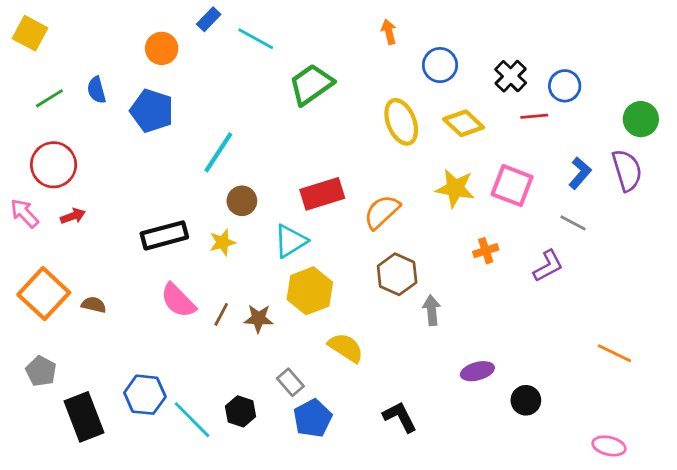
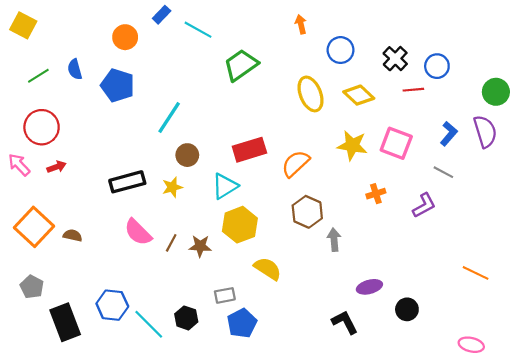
gray rectangle: (290, 382) -> (225, 295), turned -60
black L-shape: (400, 417) -> (345, 322), moved

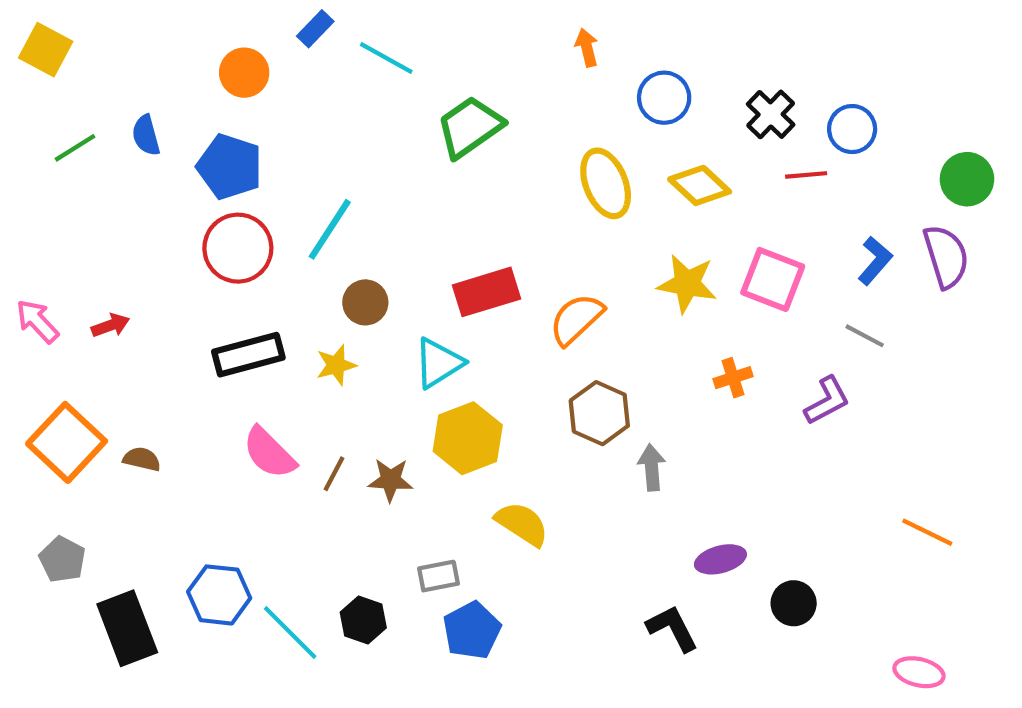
red circle: (42, 127) -> (238, 248), moved

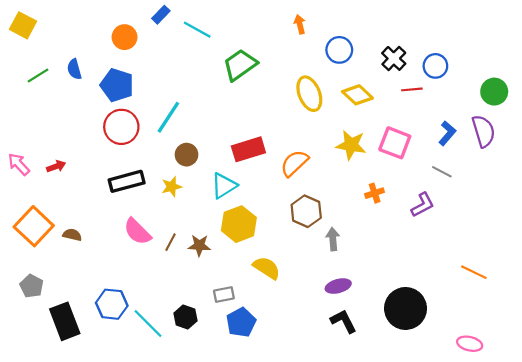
purple ellipse: (720, 559) -> (338, 286), moved
black circle: (794, 603) -> (406, 308), size x1.8

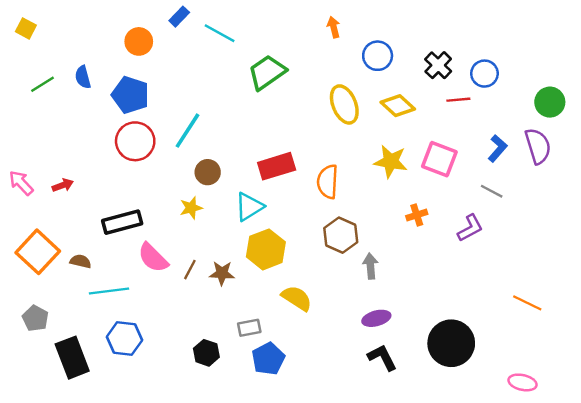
yellow square: (23, 25) -> (26, 28), size x0.7
orange semicircle: (294, 163) -> (328, 182), turned -44
black rectangle: (127, 181) -> (122, 222), moved
cyan line: (148, 323) -> (109, 291), moved, turned -52

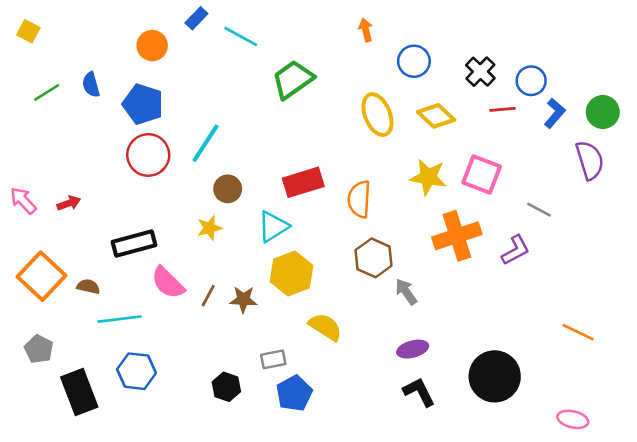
blue L-shape: (498, 148) -> (555, 113), moved
orange cross: (417, 215) -> (457, 236), size x2.0
gray arrow: (370, 266) -> (406, 292), turned -30

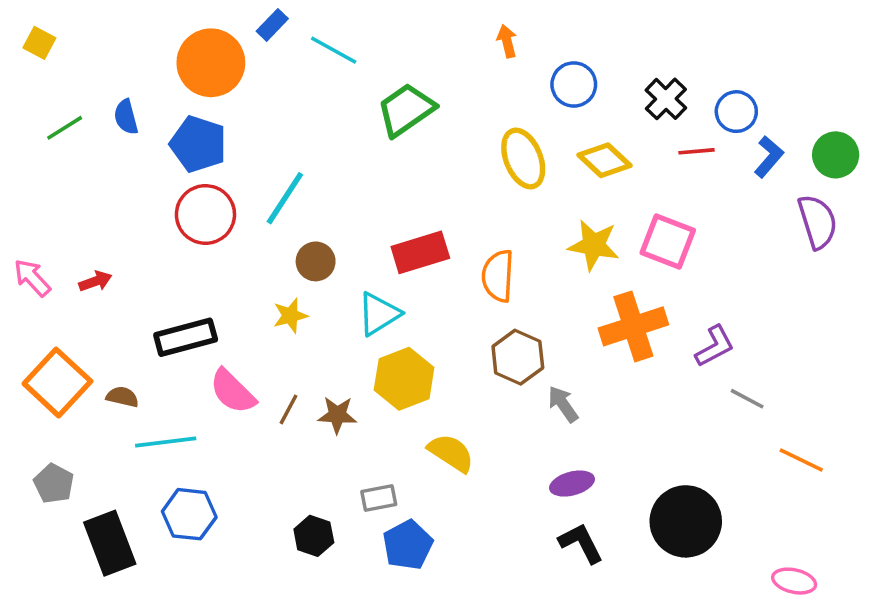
orange circle: (152, 46) -> (211, 63), size x1.6
gray line: (539, 210) -> (747, 399), moved

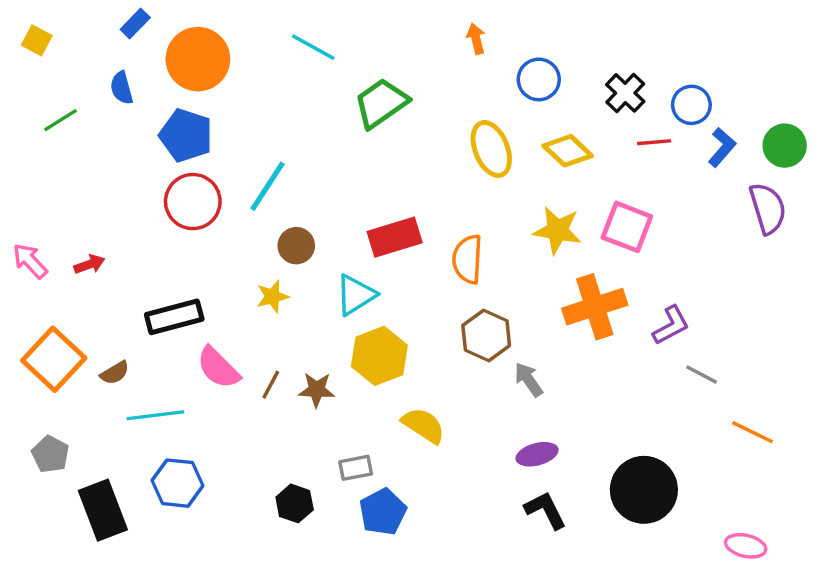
blue rectangle: (272, 25) -> (135, 23), moved
blue semicircle: (126, 117) -> (122, 88), moved
brown semicircle: (122, 397) -> (115, 373), turned 136

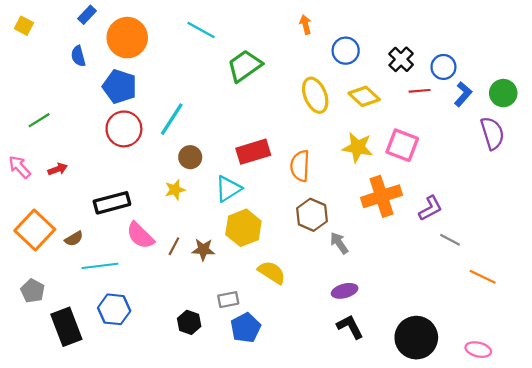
green line: (61, 120) -> (39, 120), moved
black circle: (644, 490) -> (416, 338), moved

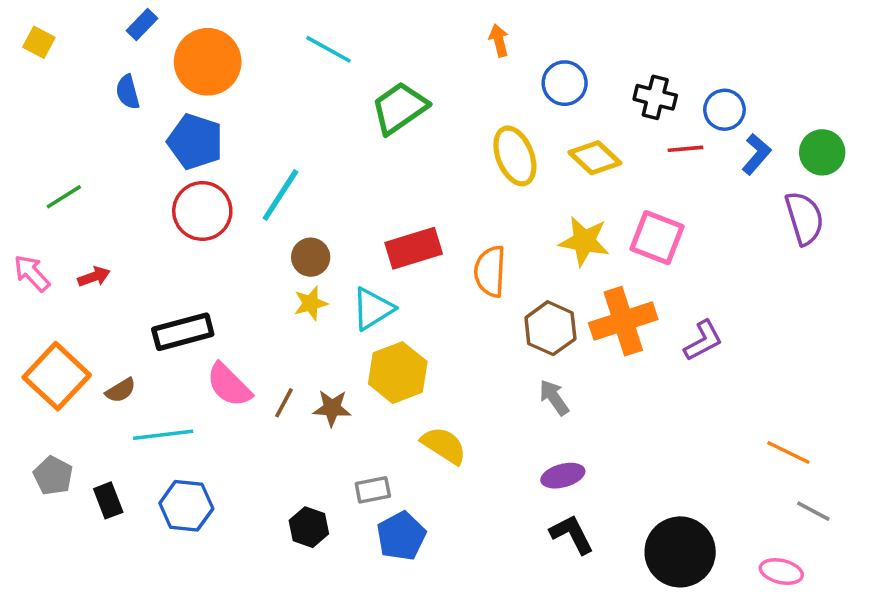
black cross: (401, 59) -> (655, 97), turned -30
yellow star: (175, 190) -> (311, 303), moved
brown hexagon: (312, 215) -> (550, 328), moved
gray line: (450, 240) -> (813, 511), moved
black rectangle: (66, 327) -> (108, 500), moved, size x0.6

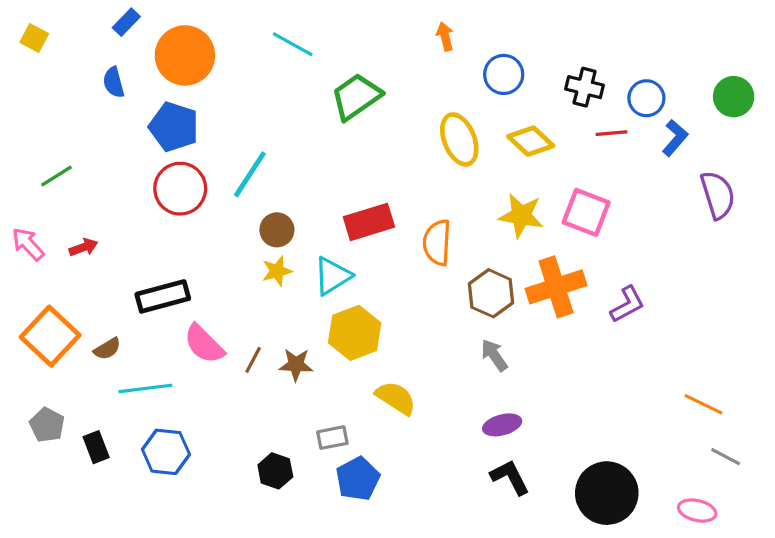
green circle: (822, 152) -> (734, 97), moved

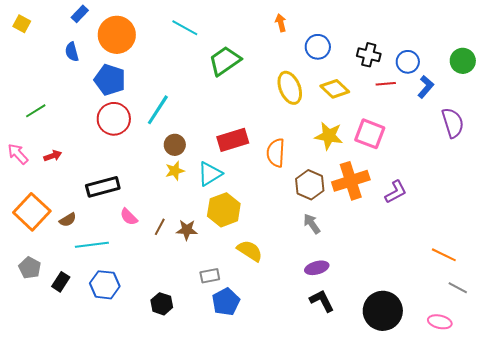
pink semicircle: (204, 344) -> (129, 217), size x0.7
black rectangle: (96, 447) -> (61, 282), turned 54
black hexagon: (275, 471) -> (162, 304), moved

